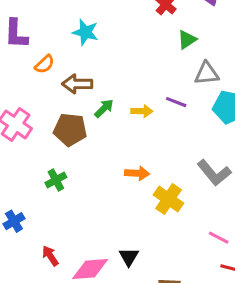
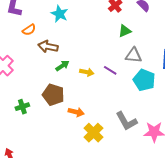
brown pentagon: (70, 130) -> (53, 95), moved

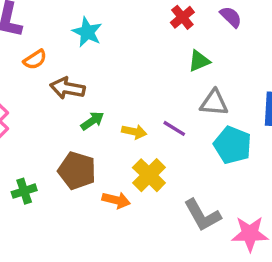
yellow cross: (93, 133) -> (149, 175), moved

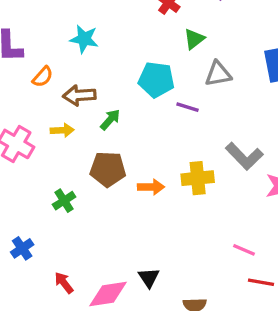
yellow arrow: (134, 132) -> (62, 130), moved
cyan pentagon: (233, 145) -> (156, 80), moved
yellow cross: (149, 175) -> (198, 178), moved, turned -36
gray L-shape: (202, 215) -> (244, 156), moved

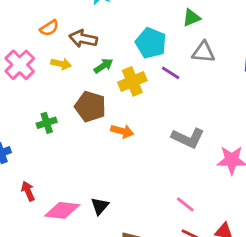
orange semicircle: (43, 77) -> (49, 28), moved
gray L-shape: (244, 156) -> (188, 138), moved, turned -36
yellow cross: (198, 178) -> (132, 81), moved, turned -32

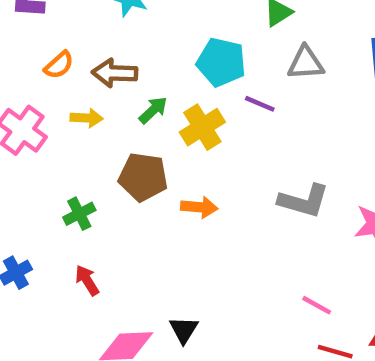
red arrow: (28, 191) -> (87, 280), moved

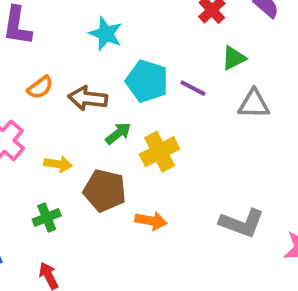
cyan pentagon: (221, 62) -> (147, 81), moved
purple line: (260, 104) -> (193, 88), moved
yellow arrow: (87, 118) -> (58, 164), moved

